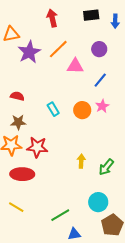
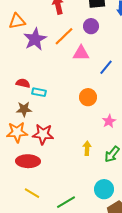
purple circle: (99, 49) -> (91, 26), moved
pink star: (102, 106) -> (109, 121), moved
cyan rectangle: (53, 109) -> (39, 92), moved, turned -48
yellow line: (16, 207) -> (32, 193), moved

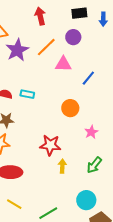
cyan rectangle: (39, 92) -> (27, 94), moved
red star: (43, 134) -> (50, 145), moved
yellow arrow: (87, 148) -> (62, 166), moved

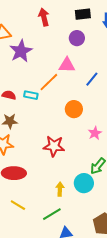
orange line: (46, 47) -> (49, 82), moved
yellow arrow: (62, 166) -> (60, 189), moved
cyan circle: (86, 200) -> (84, 183), moved

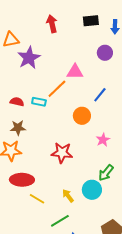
purple circle: (77, 38) -> (105, 53), moved
blue line: (92, 79) -> (100, 95), moved
yellow arrow: (60, 189) -> (68, 196), turned -40
yellow line: (18, 205) -> (37, 199), moved

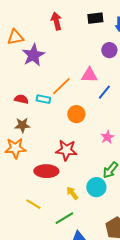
pink triangle: (75, 72) -> (89, 75), moved
orange circle: (82, 116) -> (76, 114), moved
red ellipse: (22, 180) -> (46, 171), moved
yellow line: (37, 199) -> (33, 204), moved

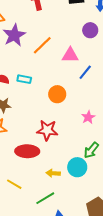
orange line: (61, 86) -> (42, 45), moved
yellow arrow: (72, 193) -> (53, 173), turned -48

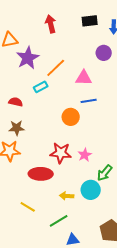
blue line: (85, 72) -> (89, 101), moved, turned 42
cyan rectangle: (24, 79) -> (41, 87), moved, turned -40
pink star: (88, 117) -> (85, 155), moved

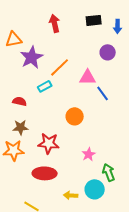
blue line: (89, 101) -> (103, 93), moved, turned 63
red star: (61, 153) -> (49, 143), moved
green arrow: (105, 173) -> (109, 172), turned 120

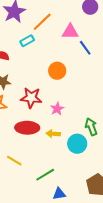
pink star: (89, 154) -> (57, 109), moved
yellow arrow: (71, 195) -> (53, 134), moved

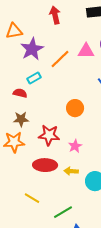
pink triangle: (70, 32) -> (86, 51), moved
cyan rectangle: (27, 41) -> (34, 78), moved

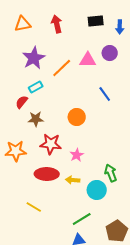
orange triangle: (14, 31) -> (23, 24), moved
red semicircle: (20, 93) -> (22, 102), turned -64
brown star: (21, 119) -> (36, 119), moved
green line: (63, 212) -> (82, 219), moved

